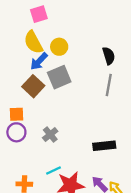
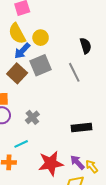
gray line: (109, 85) -> (74, 72), moved, turned -36
cyan line: (54, 171) -> (21, 144), moved

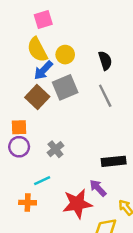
black semicircle: (86, 46) -> (105, 61), moved
purple arrow: (77, 162) -> (98, 188), moved

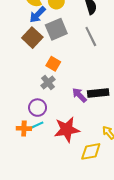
orange square: (19, 127) -> (53, 64), moved, turned 32
purple circle: (19, 147) -> (38, 108), moved
cyan line: (42, 181) -> (36, 125), moved
purple arrow: (98, 188) -> (79, 95), moved

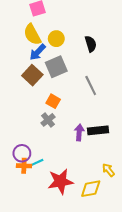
gray line: (91, 37) -> (91, 86), moved
purple arrow: (79, 95) -> (79, 132), turned 49
purple circle: (38, 108) -> (22, 153), moved
red star: (67, 130) -> (60, 181), moved

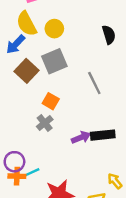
black semicircle: (91, 44) -> (109, 35), moved
blue arrow: (38, 52) -> (16, 44), moved
purple arrow: (79, 132) -> (81, 137), turned 63

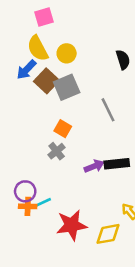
brown square: (27, 71) -> (46, 81), moved

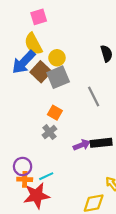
yellow circle: (67, 53) -> (57, 58), moved
blue arrow: (26, 70) -> (24, 62), size x1.4
cyan line: (43, 203) -> (46, 176), moved
red star: (72, 225) -> (37, 196), moved

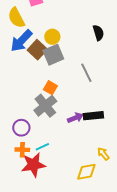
yellow semicircle: (33, 44) -> (16, 18), moved
gray cross: (49, 132) -> (45, 106), size x1.6
purple circle: (23, 166) -> (21, 128), moved

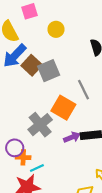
yellow circle: (52, 37) -> (56, 29), moved
orange square: (50, 88) -> (63, 108), moved, size x1.6
orange cross: (22, 150) -> (23, 157), moved

